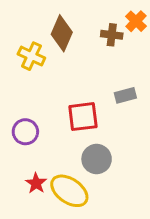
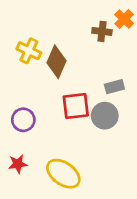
brown diamond: (62, 33) -> (56, 62), moved
gray circle: (97, 159) -> (105, 116), moved
red star: (36, 183) -> (18, 164), moved, turned 30

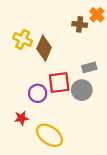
purple circle: (23, 120) -> (38, 93), moved
red star: (18, 164) -> (21, 118), moved

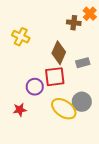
brown diamond: (44, 48) -> (59, 53), moved
gray circle: (82, 90) -> (82, 102), moved
yellow ellipse: (49, 135) -> (64, 109), moved

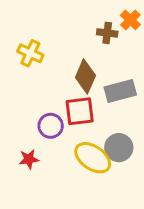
gray rectangle: (83, 63) -> (120, 91), size x1.5

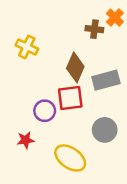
yellow ellipse: (93, 158) -> (70, 158), moved

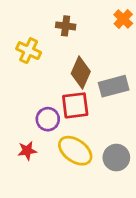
brown cross: (94, 29) -> (66, 26), moved
gray circle: (105, 130) -> (116, 158), moved
yellow ellipse: (70, 158) -> (75, 151), moved

